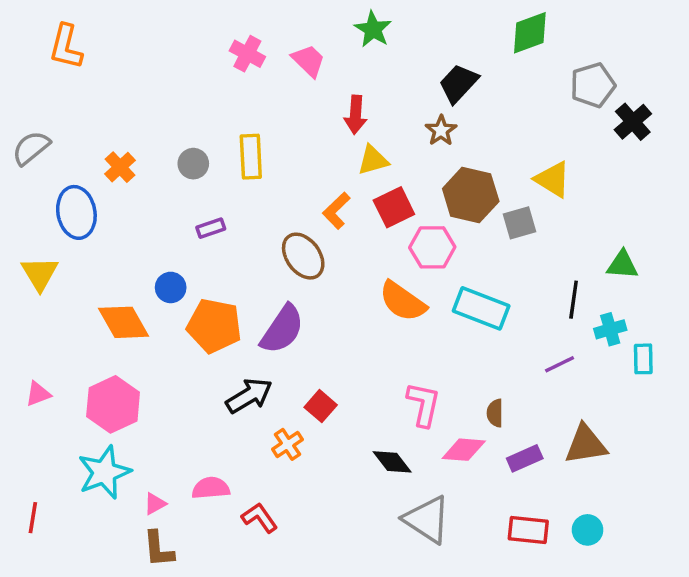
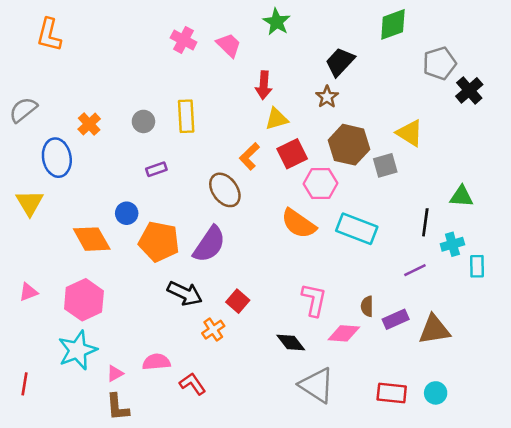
black arrow: (249, 396) -> (185, 293), turned 56
purple rectangle: (525, 458) -> (396, 319), moved

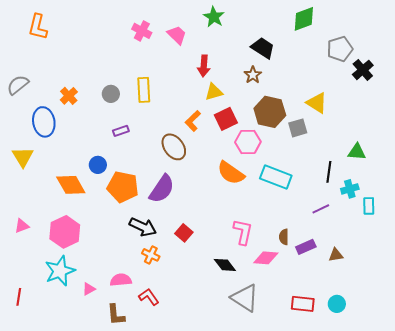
black trapezoid: (340, 62) -> (263, 48), turned 80
orange cross: (213, 330) -> (151, 255), moved, turned -30
brown triangle: (434, 330) -> (336, 255), size x0.6
brown L-shape: (118, 407) -> (116, 315), moved

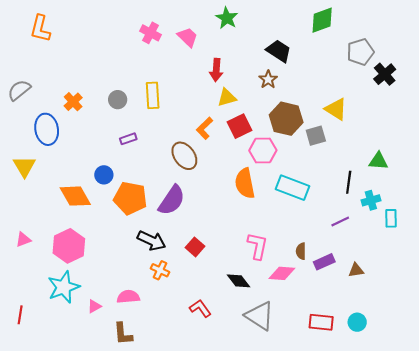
orange semicircle: (231, 173) -> (245, 183), turned 44
red L-shape: (149, 297) -> (200, 308), moved

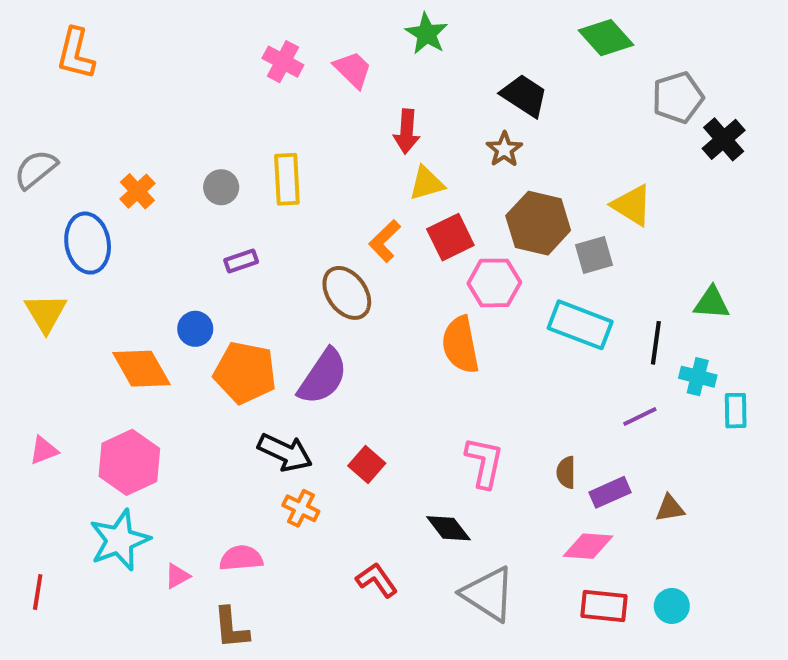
green diamond: (322, 20) -> (606, 38), turned 68
cyan rectangle: (293, 188) -> (580, 325), moved
cyan cross: (371, 200) -> (698, 377), turned 30
pink diamond: (282, 273) -> (588, 546), moved

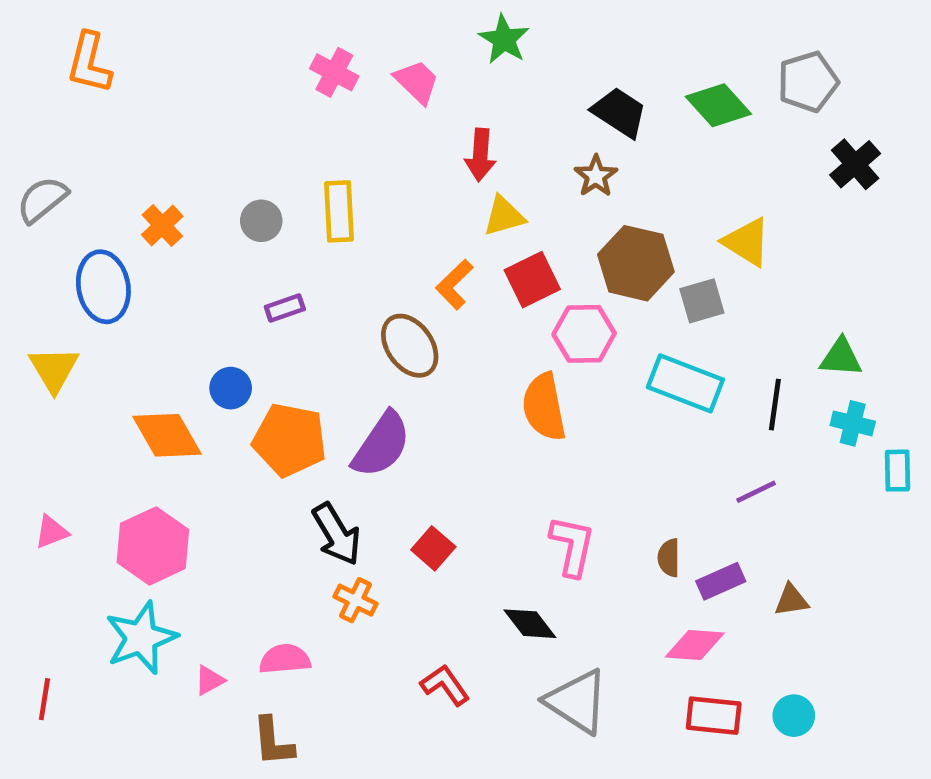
green diamond: (606, 38) -> (718, 105), moved
gray pentagon: (678, 97) -> (808, 82), moved
cyan cross: (698, 377) -> (853, 423), moved
cyan rectangle: (736, 411) -> (897, 471), moved
black arrow: (285, 452) -> (337, 534), turned 34

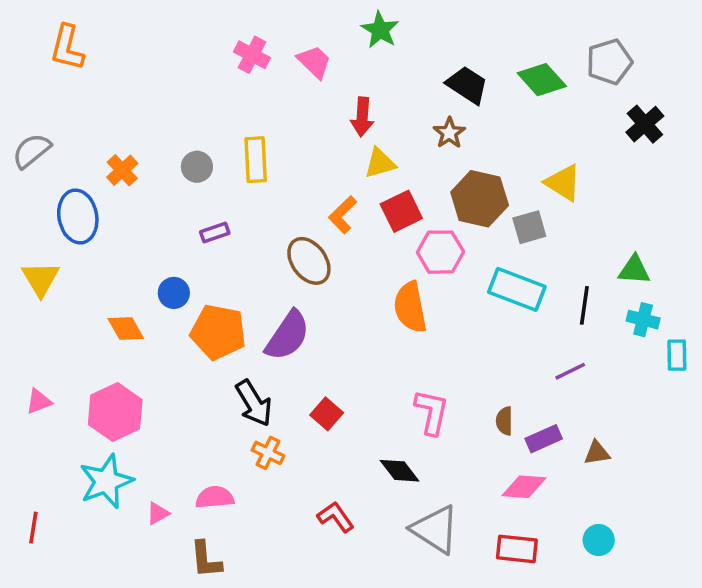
orange diamond: (167, 435) -> (126, 328), size x0.7
red rectangle: (714, 716) -> (517, 549), moved

